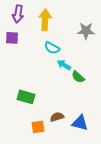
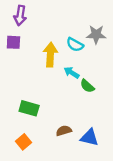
yellow arrow: (45, 20) -> (50, 55), moved
cyan semicircle: (52, 48) -> (75, 45), moved
orange square: (38, 127) -> (23, 142), moved, turned -32

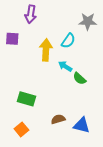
purple arrow: (20, 16) -> (31, 14), moved
gray star: (96, 35) -> (88, 21), moved
cyan semicircle: (75, 45) -> (68, 41), turned -84

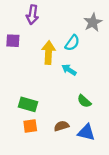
gray star: (88, 21) -> (93, 22), turned -30
green semicircle: (80, 78) -> (84, 101), moved
orange square: (21, 129) -> (30, 126), moved, turned 32

